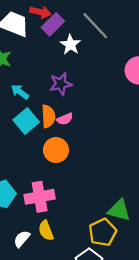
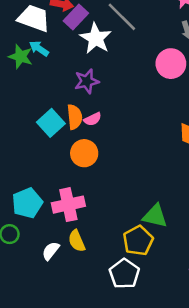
white star: (70, 45) -> (96, 38), size x1.4
cyan arrow: (20, 92) -> (39, 48), moved

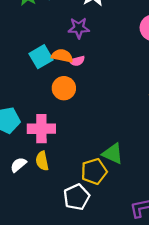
orange semicircle: (75, 117) -> (62, 56), turned -85

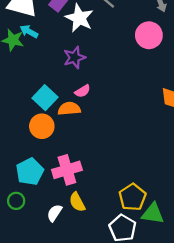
orange semicircle: (62, 56) -> (69, 109), moved
orange circle: (64, 88) -> (42, 126), moved
green triangle: (113, 154) -> (153, 214), moved

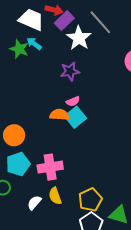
cyan square: (45, 98) -> (76, 117), moved
orange circle: (42, 126) -> (14, 135), moved
yellow pentagon: (132, 197) -> (90, 200), moved

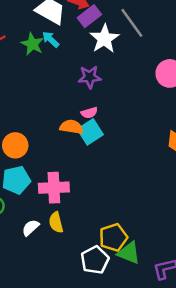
yellow pentagon: (90, 200) -> (113, 237), moved

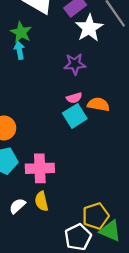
cyan arrow: (51, 39) -> (19, 50), moved, turned 36
orange semicircle: (72, 127) -> (98, 104), moved

